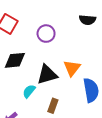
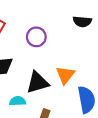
cyan semicircle: (29, 91) -> (18, 101), turned 48

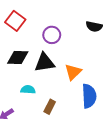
black triangle: (38, 82) -> (45, 63), moved

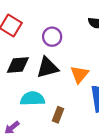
cyan semicircle: (28, 90) -> (33, 99), size x1.5

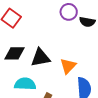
purple circle: (52, 37) -> (69, 12), moved

